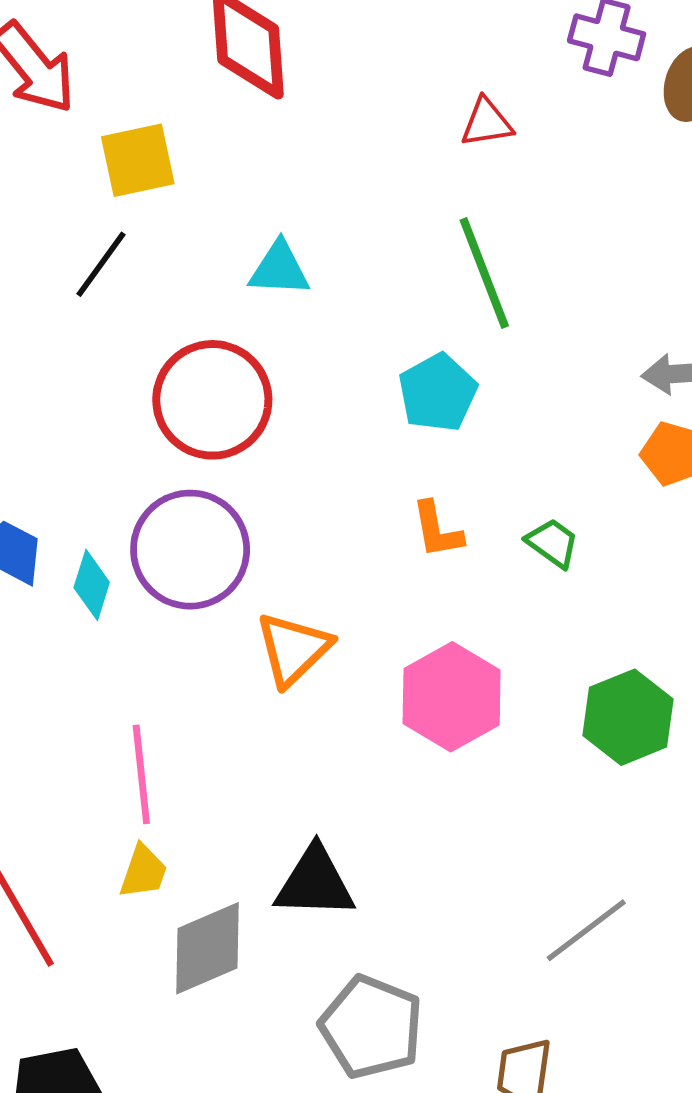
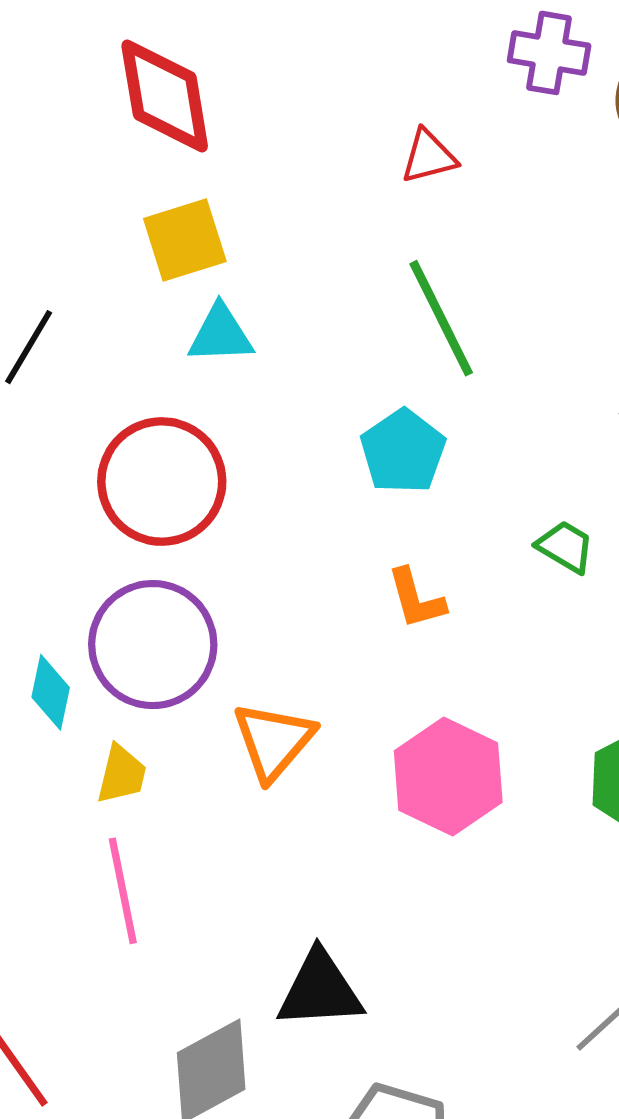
yellow square: (138, 160) -> (185, 240), moved
green trapezoid: (553, 543) -> (565, 547), moved
yellow trapezoid: (143, 872) -> (122, 774), moved

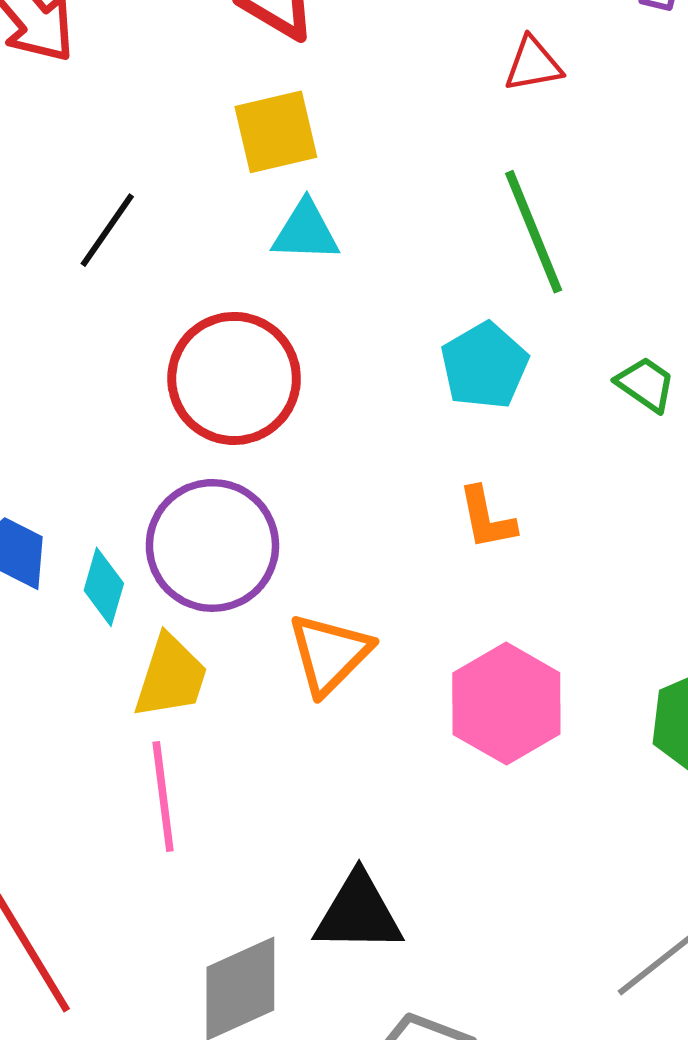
green trapezoid: (565, 547) -> (646, 384), moved
yellow trapezoid: (122, 774) -> (171, 677), size x1.4

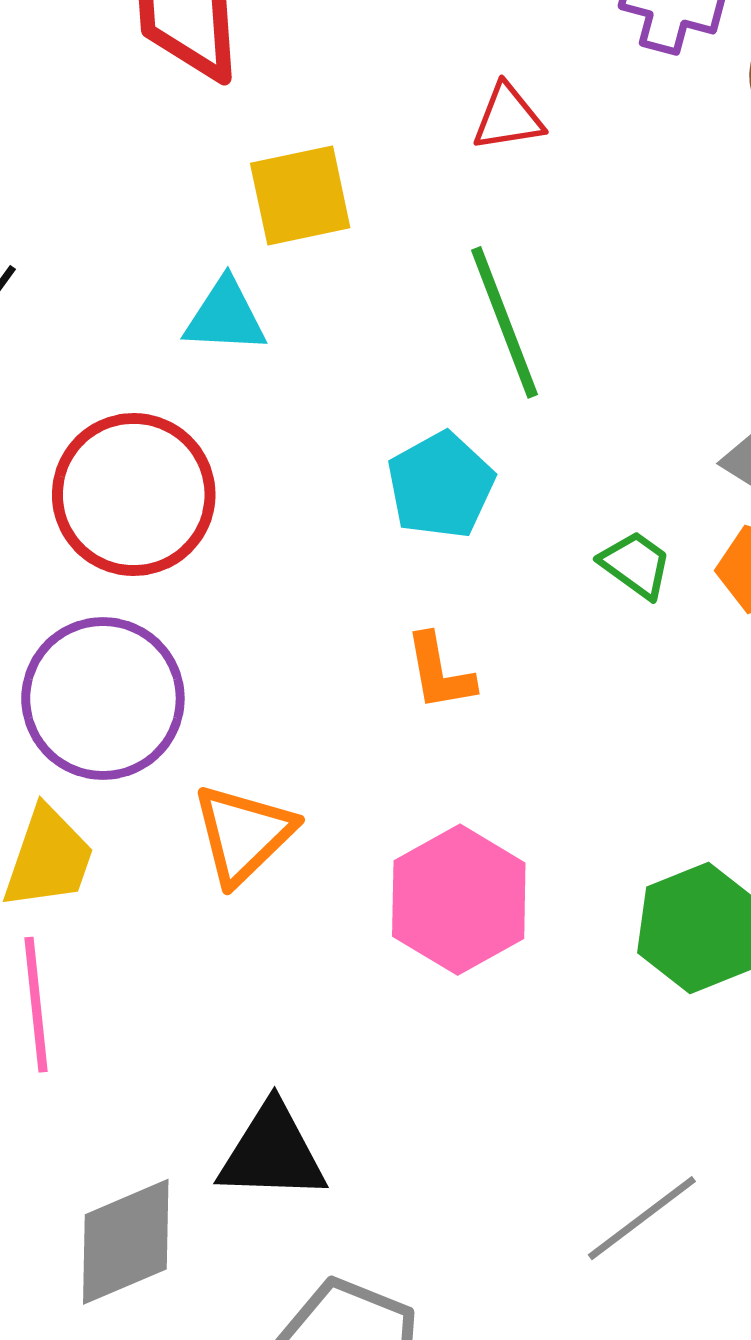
yellow square: (276, 132) -> (300, 195), moved
green trapezoid: (646, 384) -> (636, 565), moved

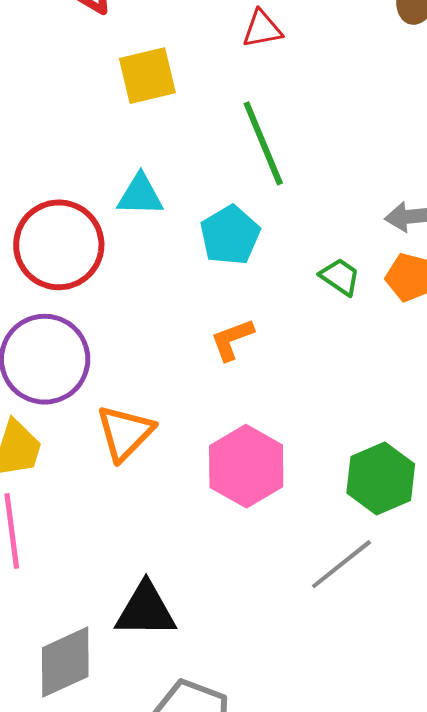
cyan triangle: (225, 316) -> (140, 195), moved
orange L-shape: (440, 672) -> (232, 340), turned 81
gray line: (642, 1218) -> (341, 564), moved

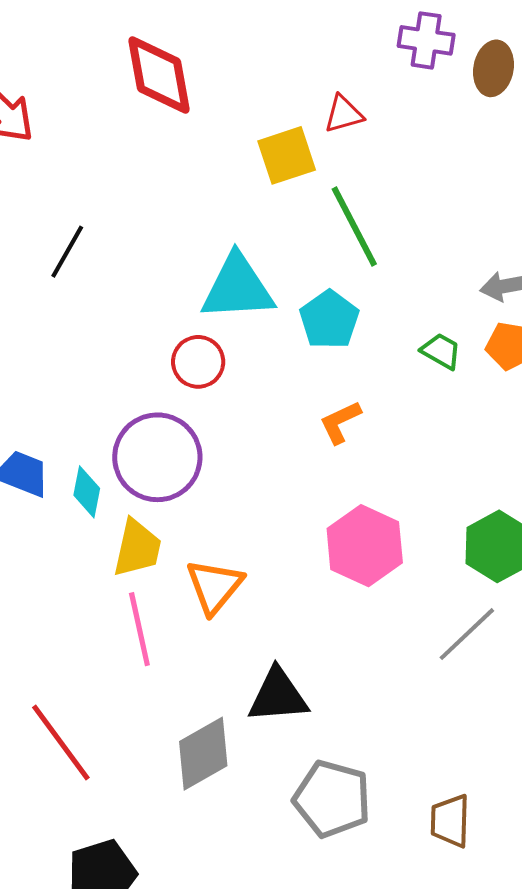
yellow square: (147, 76) -> (287, 155), moved
cyan triangle: (140, 195) -> (238, 288), size x1.6
red circle: (59, 245) -> (198, 362), moved, size x0.6
orange triangle: (125, 433) -> (214, 586), moved

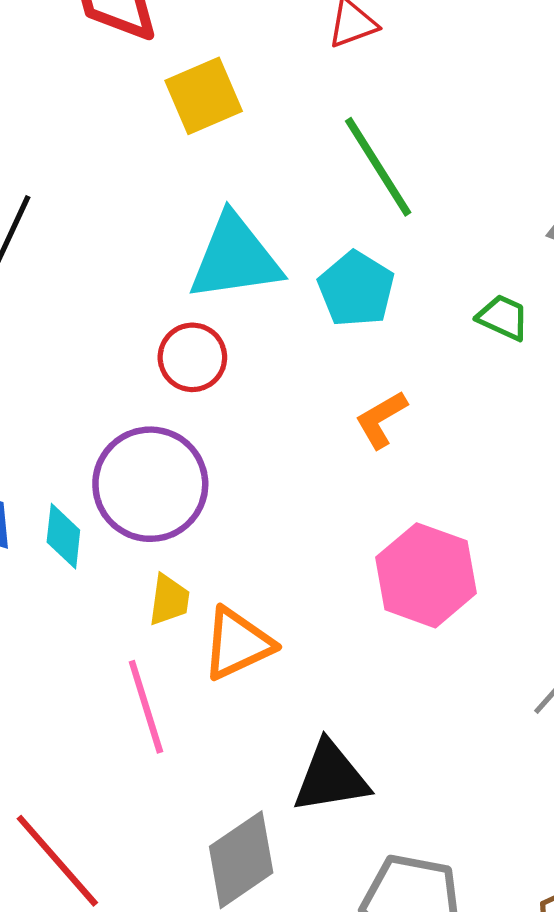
yellow square: (287, 155) -> (204, 96), moved
yellow trapezoid: (137, 548) -> (169, 600), moved, size x0.7
orange triangle: (214, 586) -> (237, 644), turned 30

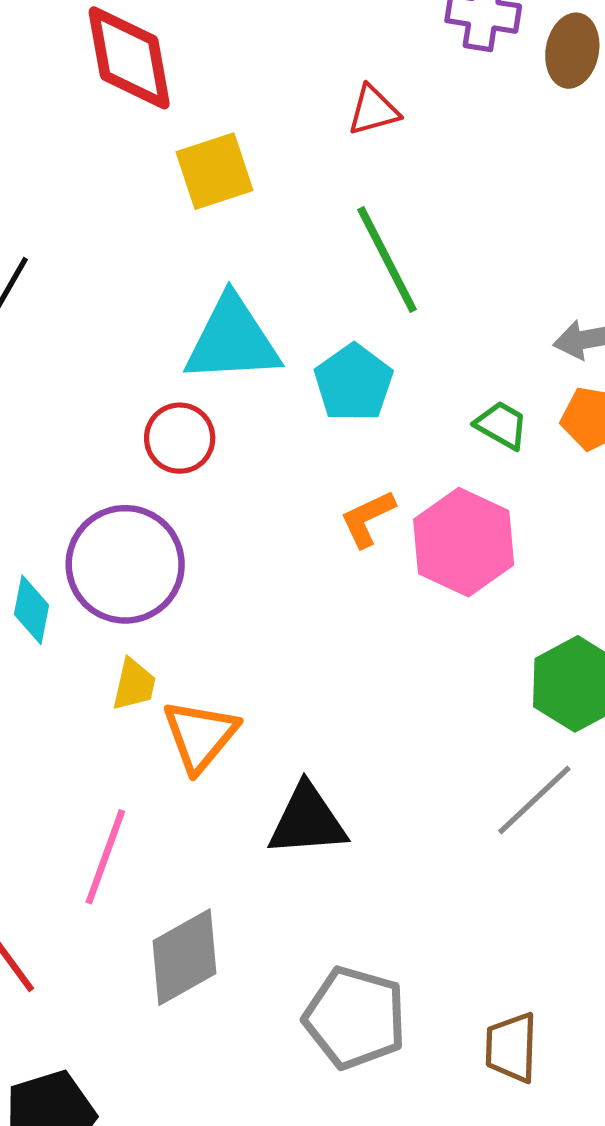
pink hexagon: (426, 575) -> (464, 542), moved
orange triangle: (237, 644) -> (200, 736), turned -30
pink line: (146, 707) -> (105, 857), moved, turned 32
black triangle: (331, 777) -> (307, 821), moved

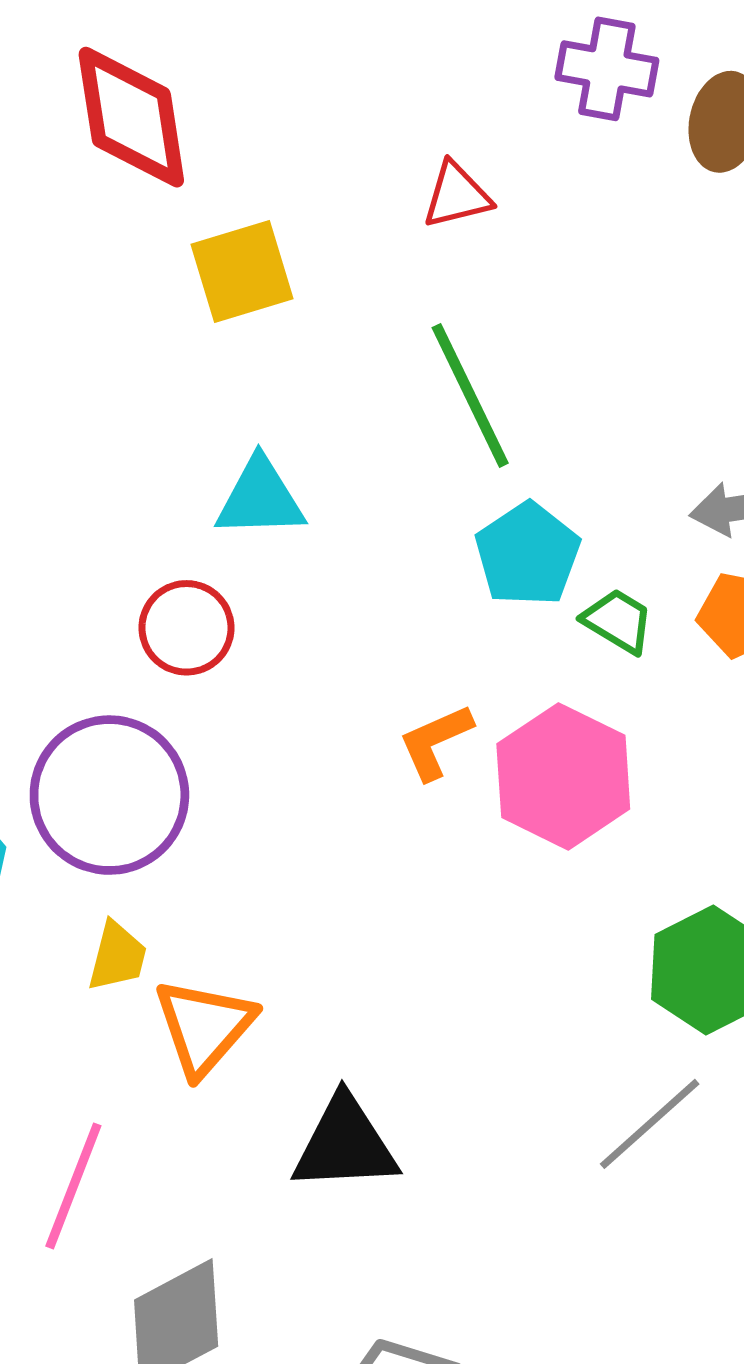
cyan triangle: (232, 340) -> (260, 498), size x0.7
cyan pentagon: (354, 383) -> (528, 554), moved

